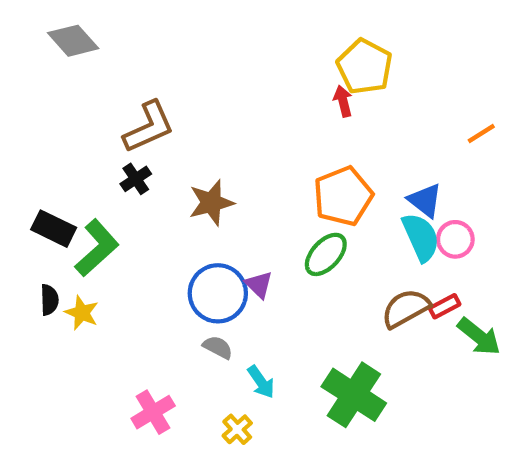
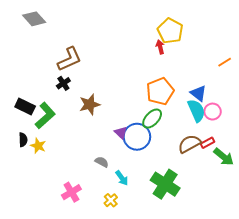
brown star: (211, 203) -> (90, 104), moved
blue circle: (218, 293) -> (137, 137), moved

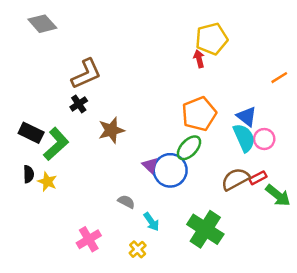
yellow pentagon: (170, 31) -> (212, 39), turned 30

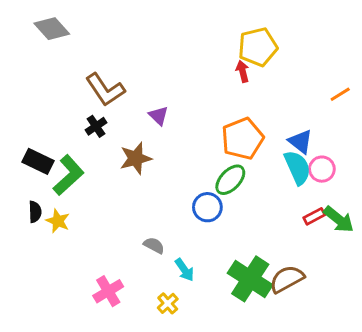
brown L-shape: (86, 74) -> (105, 90), turned 80
purple triangle: (150, 165) -> (159, 116), moved
blue circle: (170, 170) -> (207, 207), size x0.7
brown semicircle: (235, 179) -> (287, 279), moved
green arrow: (278, 195) -> (339, 219), moved

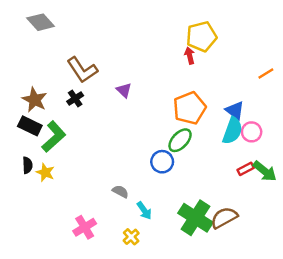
brown star: (136, 158) -> (35, 100), moved, turned -30
cyan semicircle: (297, 168) -> (232, 131), turned 44

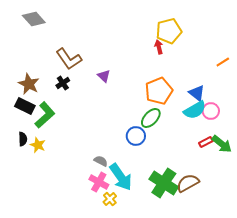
cyan semicircle: (232, 131) -> (195, 110), turned 40
cyan arrow: (144, 211) -> (121, 177), size x1.8
pink cross: (85, 227) -> (99, 182), moved, turned -30

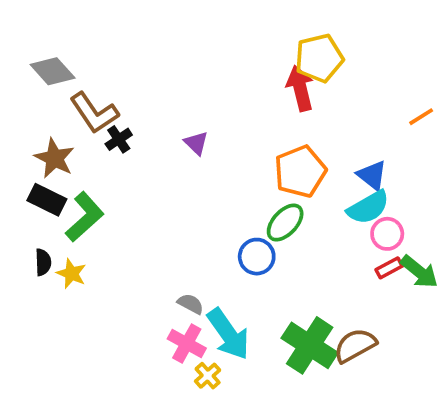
gray diamond: (34, 19) -> (53, 71), moved
red arrow: (159, 47) -> (300, 88), size x1.6
brown L-shape: (69, 59) -> (94, 113), moved
black cross: (63, 83) -> (119, 139), moved
pink circle: (211, 111) -> (387, 234), moved

